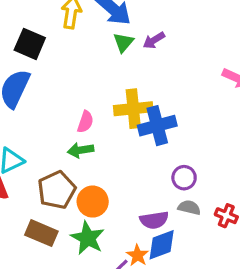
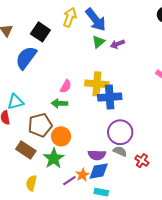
purple circle: (184, 178) -> (120, 132), size x1.6

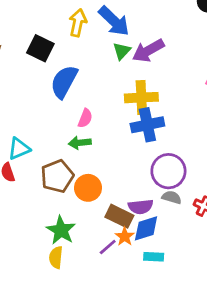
purple arrow: (117, 44) -> (148, 51), size x1.6
blue semicircle: (26, 58) -> (64, 82), moved
yellow cross: (97, 84) -> (141, 98), moved
brown rectangle: (26, 150) -> (119, 216), moved
green star: (54, 158) -> (61, 230), moved

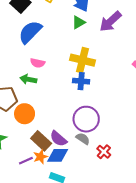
purple arrow: (148, 51) -> (110, 21), moved, turned -30
pink semicircle: (85, 118) -> (38, 63), turned 64
blue cross: (147, 125) -> (81, 81), size x0.7
purple semicircle: (141, 207) -> (58, 139), turned 30

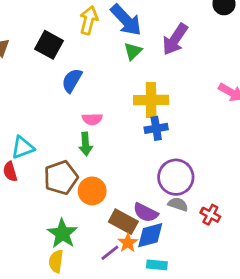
blue semicircle: (30, 32) -> (72, 80), size x0.7
green arrow: (28, 79) -> (86, 144), turned -91

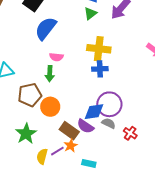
blue semicircle: (72, 80) -> (46, 28), size x1.4
blue diamond: (150, 235) -> (94, 112), moved
yellow semicircle: (56, 261) -> (42, 156), moved

